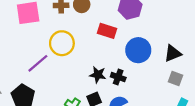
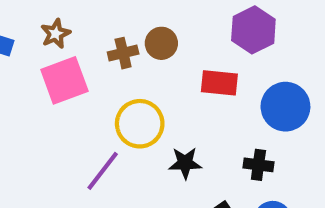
black star: (98, 75) -> (185, 163), moved

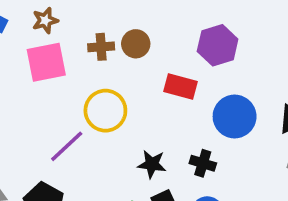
black star: (185, 163) -> (152, 164), moved

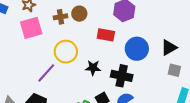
black cross: (203, 163) -> (122, 76), size x1.5
black star: (152, 164) -> (93, 68), moved

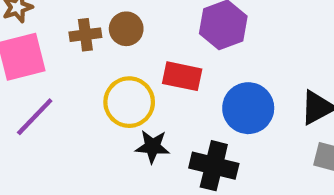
yellow circle: (66, 52) -> (129, 102), moved
purple line: (46, 73) -> (35, 117), moved

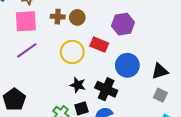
black star: (153, 147) -> (78, 85), moved

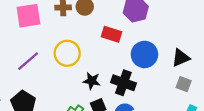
purple line: (27, 50) -> (28, 61), moved
yellow circle: (72, 52) -> (67, 53), moved

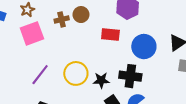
yellow circle: (67, 53) -> (76, 73), moved

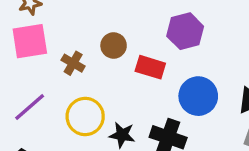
brown circle: (81, 15) -> (114, 46), moved
brown cross: (62, 20) -> (73, 63), moved, turned 32

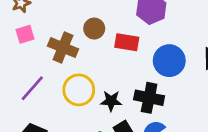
pink square: (30, 41) -> (25, 34), size x0.6
brown cross: (73, 63) -> (63, 48), size x1.5

